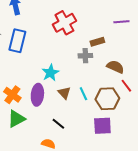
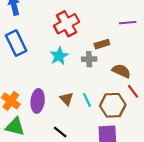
blue rectangle: (17, 41) -> (16, 43), turned -40
cyan star: (50, 73) -> (59, 56), moved
green triangle: (16, 119) -> (15, 127), turned 42

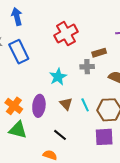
cyan star: (59, 56) -> (58, 77), moved

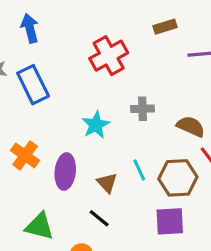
brown rectangle: (99, 53) -> (165, 27), moved
brown triangle: (66, 104) -> (107, 183), moved
orange cross: (14, 106) -> (25, 155), moved
green triangle: (18, 130) -> (39, 226), moved

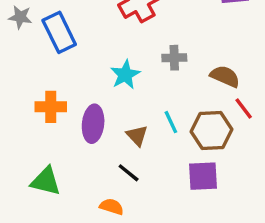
orange cross: (25, 155) -> (51, 107), turned -36
green triangle: (39, 226) -> (46, 181), moved

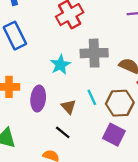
gray cross: (174, 58) -> (94, 53), size x1.6
purple square: (203, 176) -> (114, 135), turned 30

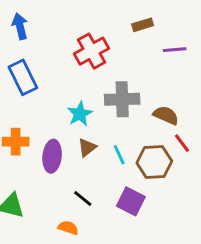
brown triangle: (68, 107) -> (87, 147), moved, turned 35
purple square: (114, 135) -> (131, 201), moved

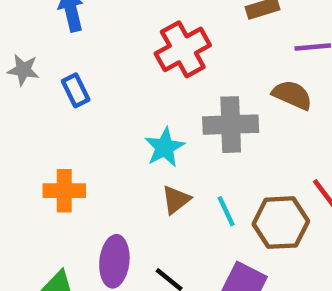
blue rectangle: (23, 77) -> (76, 90), size x0.6
brown semicircle: (166, 115) -> (292, 95), moved
purple ellipse: (52, 156) -> (114, 261), moved

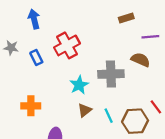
red cross: (183, 49) -> (67, 45), moved

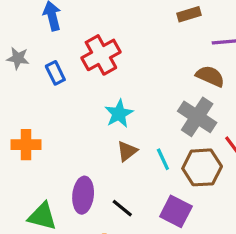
gray cross: (111, 74) -> (197, 117), moved, turned 35
orange cross: (31, 106) -> (26, 145), moved

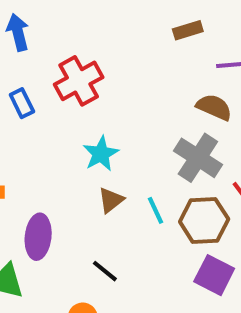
purple ellipse: (83, 195) -> (38, 237), moved
purple square: (176, 211) -> (214, 275), moved

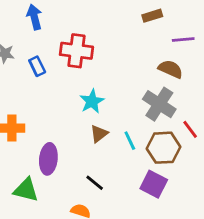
red cross: (79, 81) -> (76, 51), turned 36
purple square: (214, 275) -> (154, 184), moved

